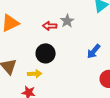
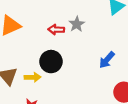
yellow arrow: (35, 74) -> (33, 77), moved

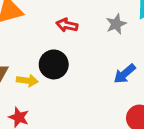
gray star: (77, 24) -> (116, 24), moved

